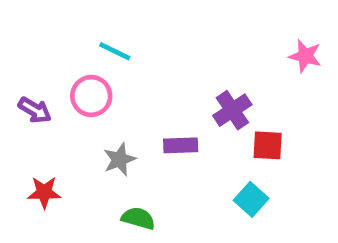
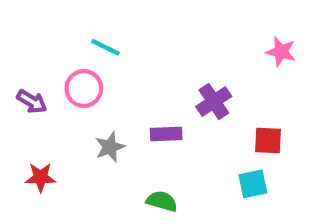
red square: (268, 145) -> (268, 140), moved
cyan square: (251, 199) -> (253, 184), moved, turned 36
green semicircle: (138, 218) -> (162, 201), moved

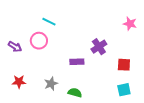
gray star: (110, 147) -> (51, 84), moved
cyan square: (253, 184) -> (124, 90), moved

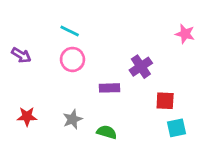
pink circle: (39, 41) -> (72, 59), moved
purple arrow: (15, 47) -> (21, 55), moved
red square: (124, 65) -> (165, 101), moved

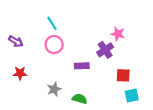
cyan line: (70, 31) -> (52, 23), turned 32
pink star: (185, 34) -> (118, 34), moved
red star: (27, 116) -> (20, 73), moved

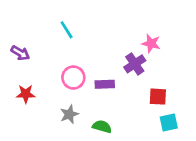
pink circle: (54, 45) -> (73, 78), moved

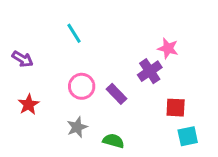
purple rectangle: (105, 84) -> (116, 94), turned 48
red star: (26, 94) -> (29, 104), turned -30

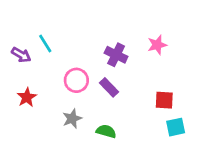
cyan line: (74, 33) -> (45, 43), moved
pink star: (168, 48) -> (157, 45), turned -30
purple cross: (150, 71) -> (116, 55), moved, turned -30

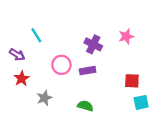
purple arrow: (21, 55) -> (17, 55), moved
purple rectangle: (109, 87) -> (88, 71), turned -56
gray star: (72, 119) -> (44, 98), moved

